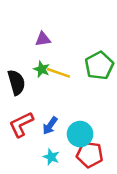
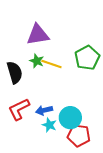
purple triangle: (43, 39) -> (38, 35), size x1.6
blue arrow: (50, 126) -> (44, 110), turned 42
cyan star: (51, 157) -> (49, 125), moved

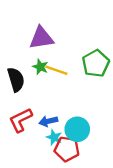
red pentagon: (79, 135) -> (67, 149), moved

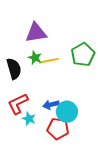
yellow line: (56, 70) -> (49, 61), turned -30
blue arrow: (48, 121) -> (51, 105), moved
cyan star: (54, 137) -> (29, 119), moved

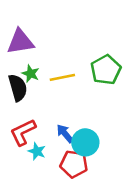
purple triangle: (36, 33) -> (20, 42), moved
green star: (35, 58) -> (31, 74), moved
blue arrow: (51, 105) -> (65, 133), turned 63

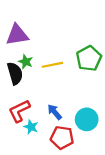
cyan circle: (85, 142) -> (87, 119), moved

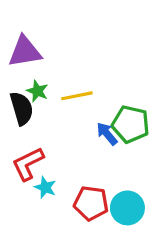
green pentagon: (89, 58) -> (131, 124), moved, turned -30
blue arrow: (55, 112) -> (107, 134), moved
cyan circle: (87, 119) -> (127, 208), moved

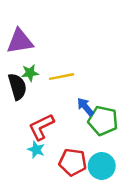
green star: (37, 91) -> (30, 73), turned -30
green pentagon: (131, 124) -> (103, 121), moved
red L-shape: (28, 164) -> (41, 127), moved

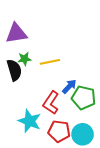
blue arrow: (85, 107) -> (69, 86), turned 84
red L-shape: (41, 127) -> (51, 103), moved, turned -30
cyan star: (36, 150) -> (30, 121), size x1.6

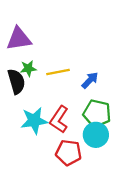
blue arrow: (69, 86) -> (90, 80), moved
cyan star: (30, 121) -> (34, 121), moved, turned -30
cyan circle: (83, 134) -> (96, 135), moved

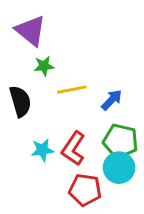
purple triangle: (19, 39) -> (31, 31), moved, turned 48
green star: (28, 68) -> (44, 66), moved
cyan star: (34, 121) -> (42, 150), size x0.7

